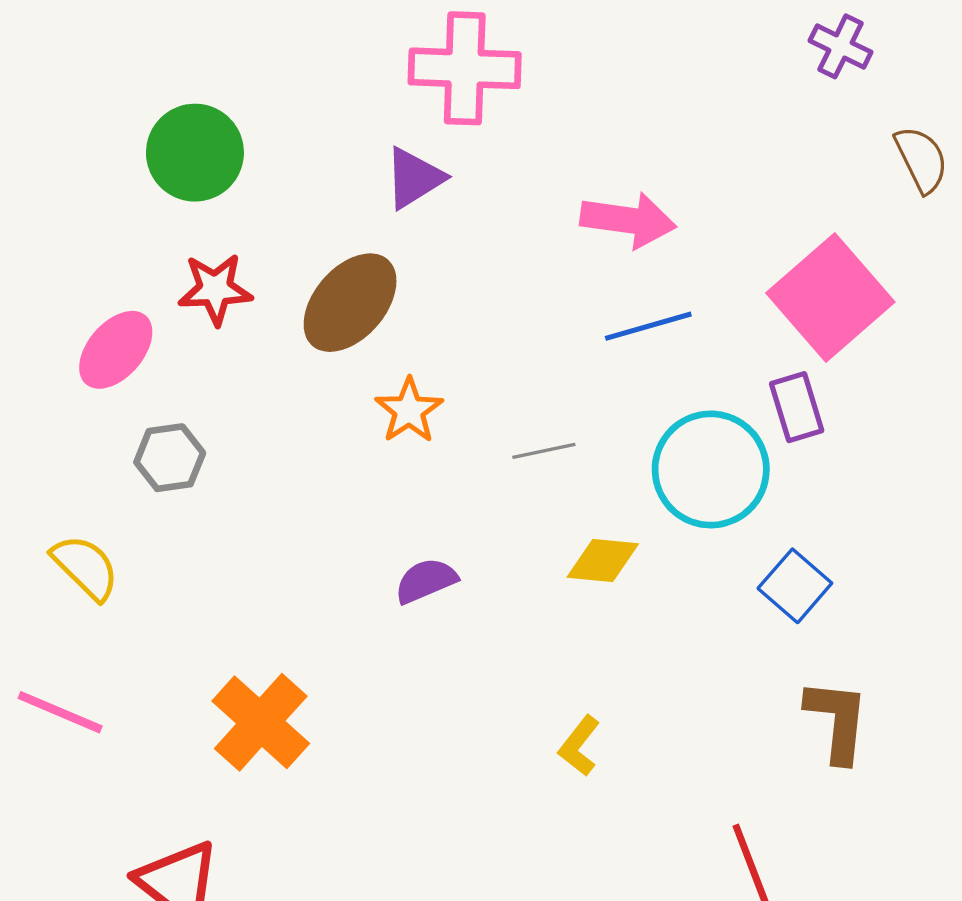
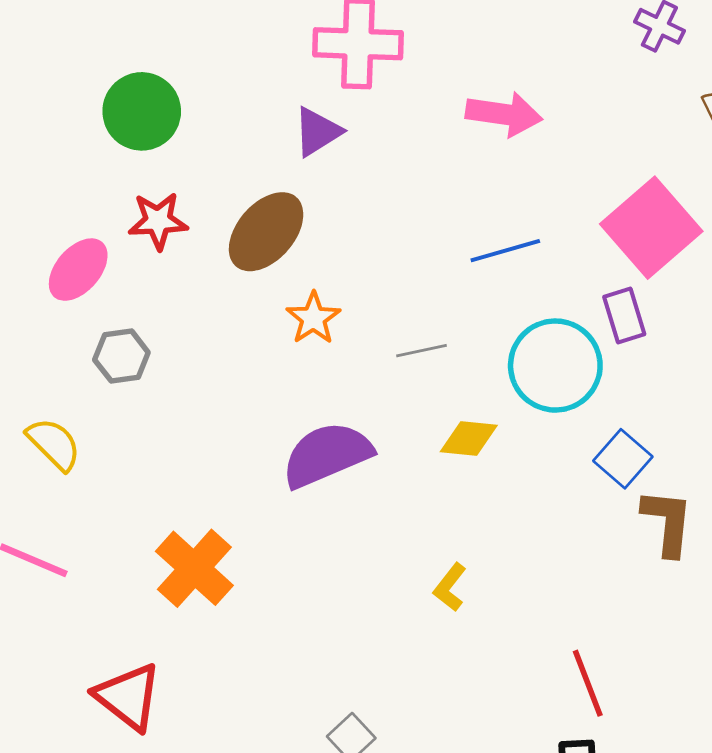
pink arrow: (628, 220) -> (504, 114), moved
purple semicircle: (426, 581) -> (327, 455), size x1.8
brown L-shape: (837, 721) -> (668, 522), moved

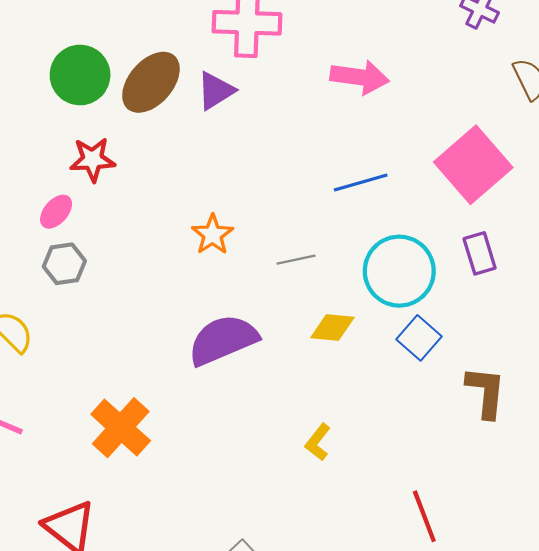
brown ellipse: (266, 232) -> (151, 82), moved
pink ellipse: (78, 270) -> (56, 212), moved, size x0.7
purple rectangle: (624, 315) -> (480, 253), moved
blue square: (623, 459) -> (419, 338), moved

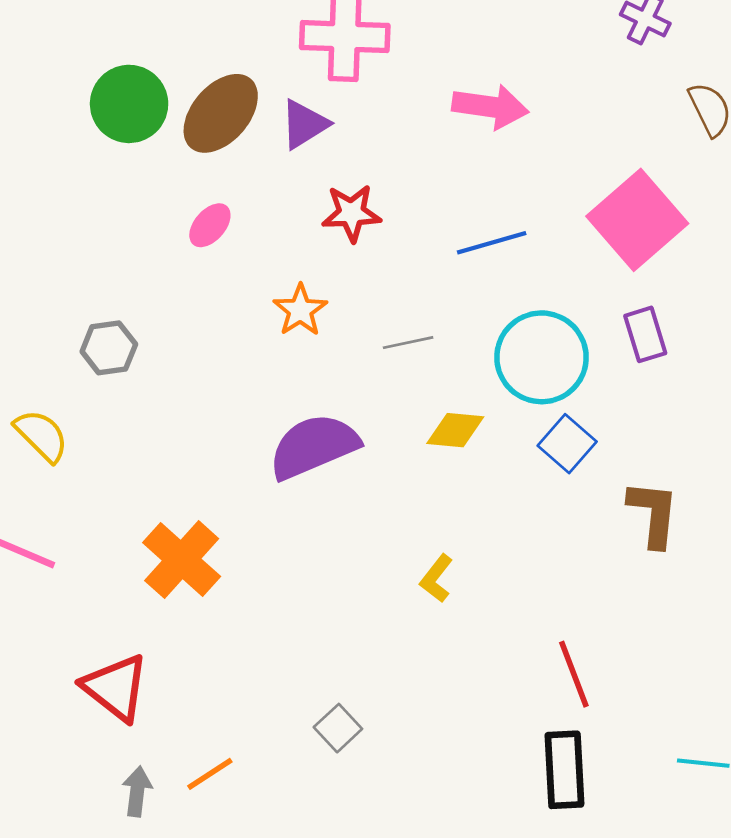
red star: (93, 159) -> (351, 213), moved
pink ellipse: (56, 212) -> (210, 225), moved

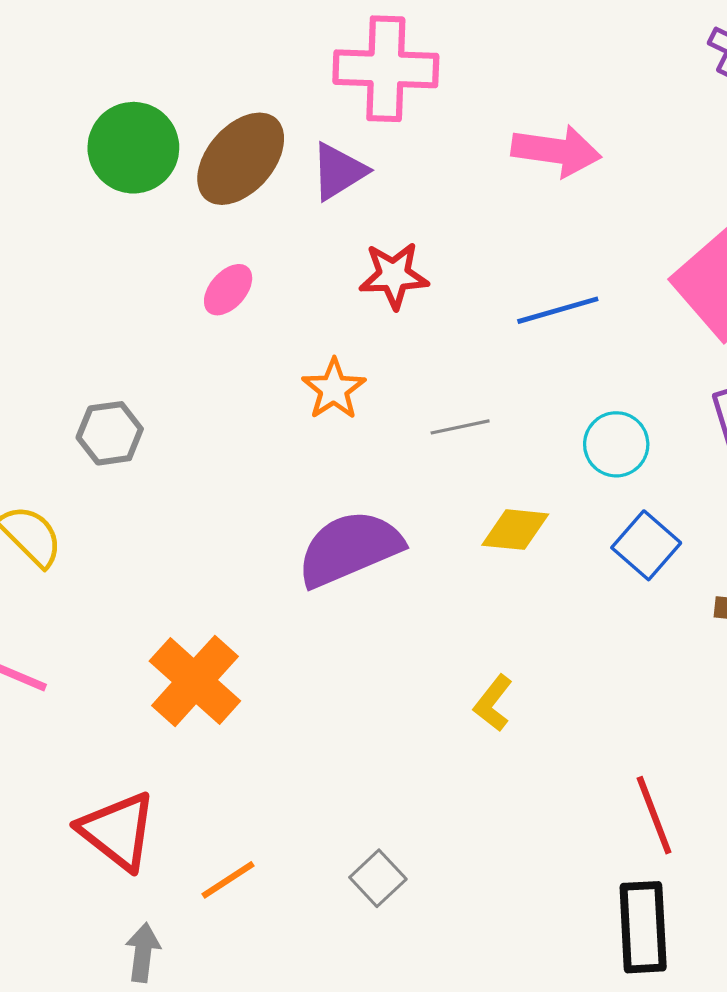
cyan circle: (542, 357) -> (616, 444), size x0.6
orange line: (210, 774) -> (228, 880), moved

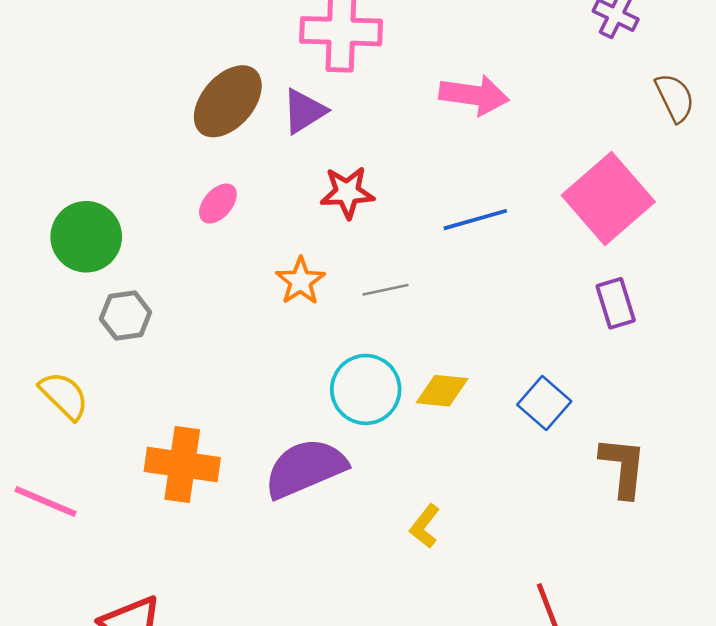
green circle: (133, 148) -> (86, 237), moved
gray line: (460, 427) -> (385, 290), moved
cyan circle: (616, 444) -> (366, 389), moved, size x1.4
purple semicircle: (350, 548) -> (305, 468), moved
orange cross: (195, 681) -> (182, 465), moved, turned -34

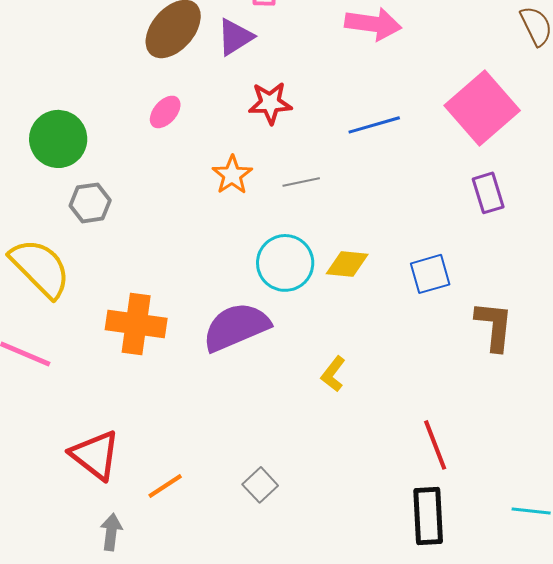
yellow semicircle: (64, 396) -> (40, 268), size x1.5
blue square: (544, 403) -> (430, 274), turned 33

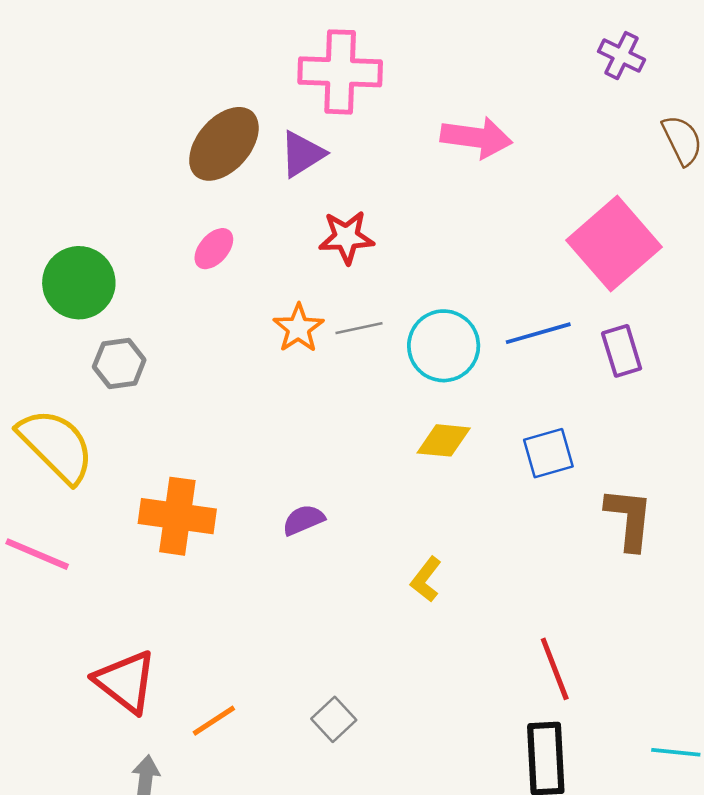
blue line: (374, 125) -> (538, 333), moved
gray line: (301, 182) -> (359, 328), moved
cyan circle: (285, 263) -> (444, 346), moved
purple semicircle: (236, 327) -> (303, 520), size x0.5

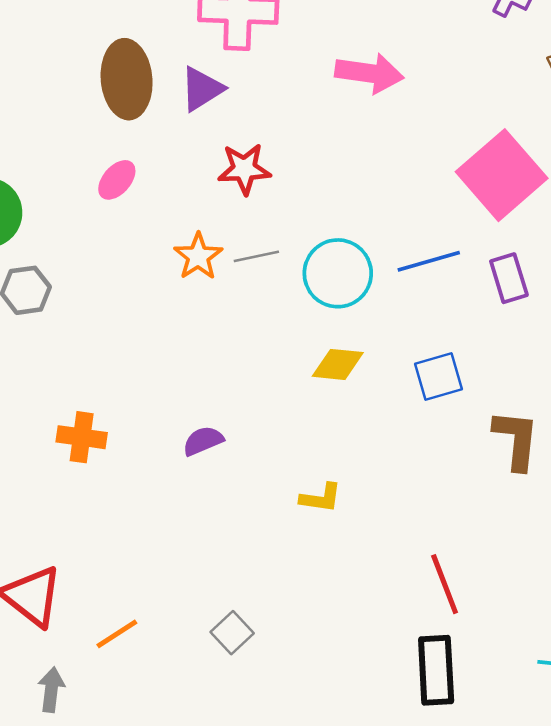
brown ellipse: (224, 144) -> (127, 79), turned -46
orange cross: (177, 516) -> (82, 437), size x0.7
yellow L-shape: (426, 579) -> (321, 498), turned -120

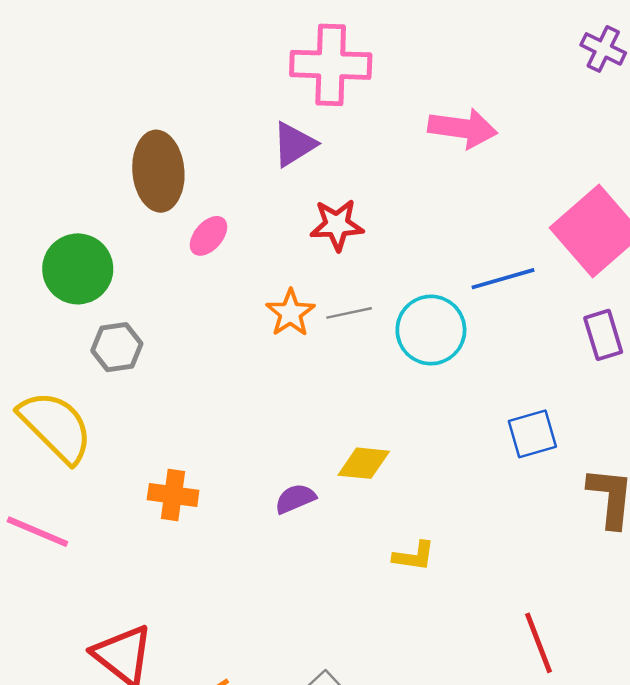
brown ellipse: (127, 79) -> (158, 171), moved
blue line: (429, 261) -> (503, 279), moved
yellow diamond: (338, 364) -> (364, 463), moved

